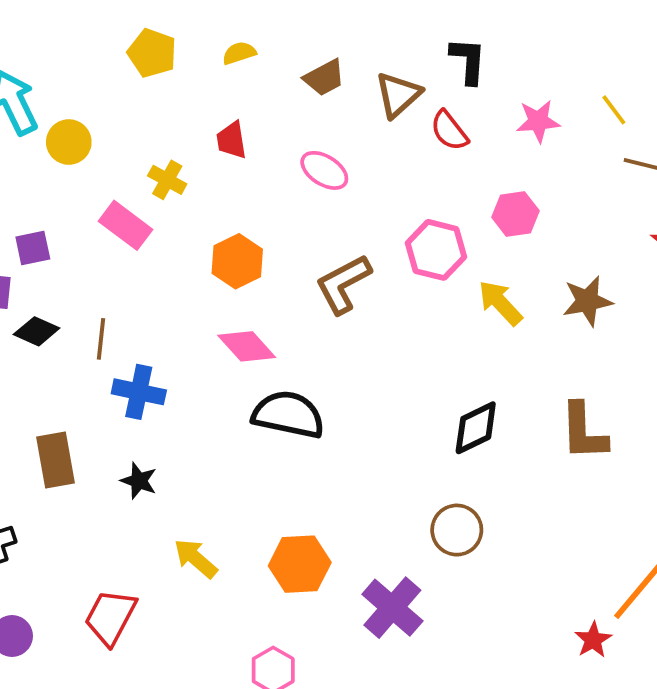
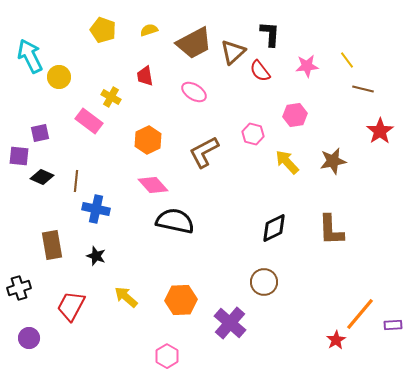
brown trapezoid: (324, 78) -> (194, 43), size x1.6
pink hexagon: (436, 250) -> (253, 134), size x0.7
red trapezoid: (110, 617) -> (71, 306), moved

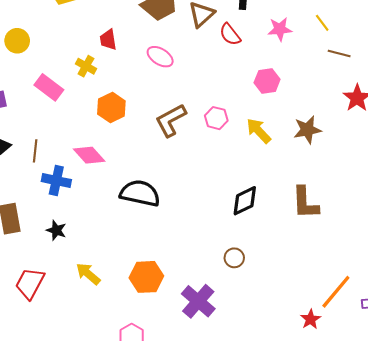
yellow cross: (111, 97) -> (86, 66), moved
pink hexagon: (253, 134) -> (216, 118), moved
pink diamond: (153, 185) -> (89, 155), moved
brown circle: (264, 282) -> (234, 258), size x0.7

